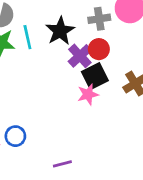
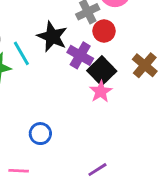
red circle: (99, 49) -> (104, 31), moved
blue circle: (15, 136) -> (40, 134), moved

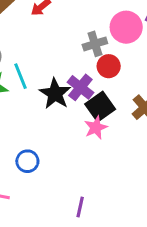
black star: (52, 37) -> (55, 94), moved
purple line: (97, 170) -> (80, 207), turned -54

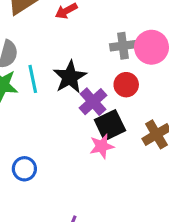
gray cross: (95, 44) -> (123, 46), moved
black star: (55, 94) -> (70, 77), moved

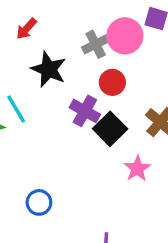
black star: (70, 77) -> (49, 69), moved
pink star: (102, 146) -> (137, 169), moved

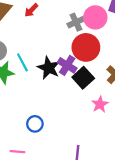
black star: (49, 69) -> (49, 68), moved
red circle: (112, 82) -> (86, 47), size x1.6

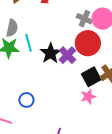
gray cross: (76, 22) -> (84, 19), turned 35
black square: (83, 78) -> (91, 77), moved

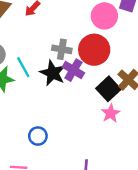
gray cross: (84, 19) -> (62, 49), moved

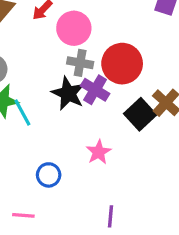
pink circle: (104, 16) -> (74, 28), moved
cyan line: (23, 67) -> (22, 112), moved
pink star: (111, 113) -> (99, 152), moved

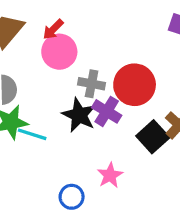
pink circle: (74, 28) -> (59, 52), moved
cyan line: (22, 112) -> (32, 134), turned -44
blue circle: (49, 175) -> (72, 197), moved

